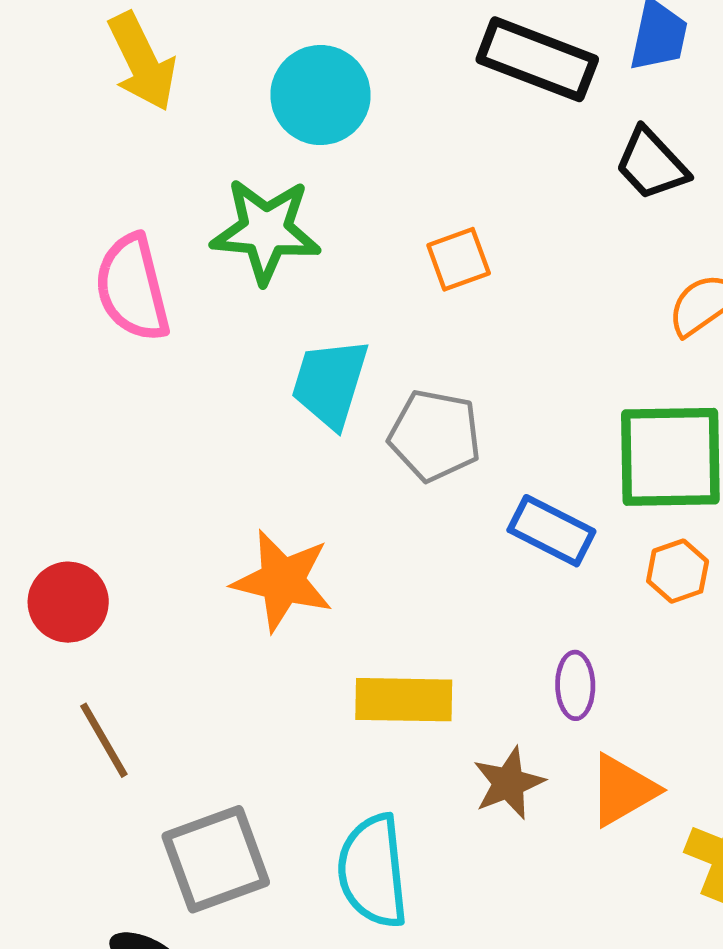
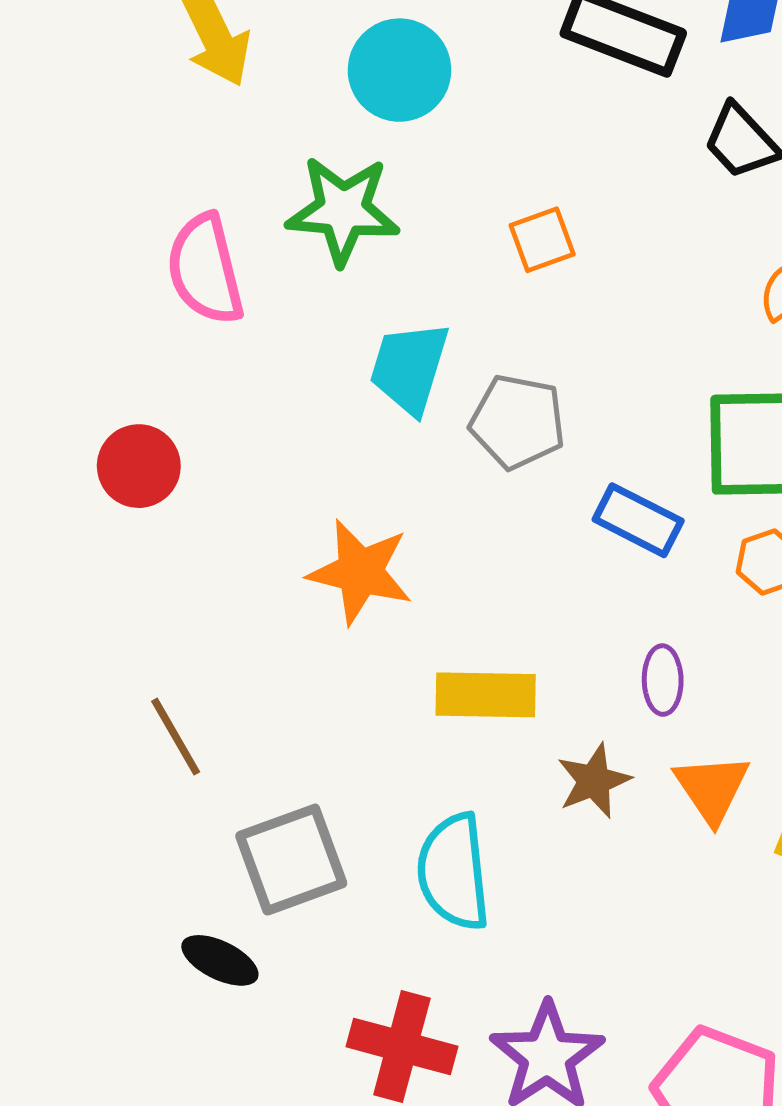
red circle: (68, 602) -> (139, 466), moved
orange triangle: (623, 790) -> (712, 788), turned -34

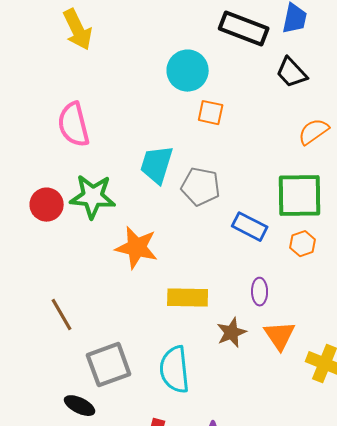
cyan circle: (399, 70) -> (188, 71), moved
green star: (343, 210) -> (93, 197), moved
orange square: (542, 240) -> (211, 113), turned 32

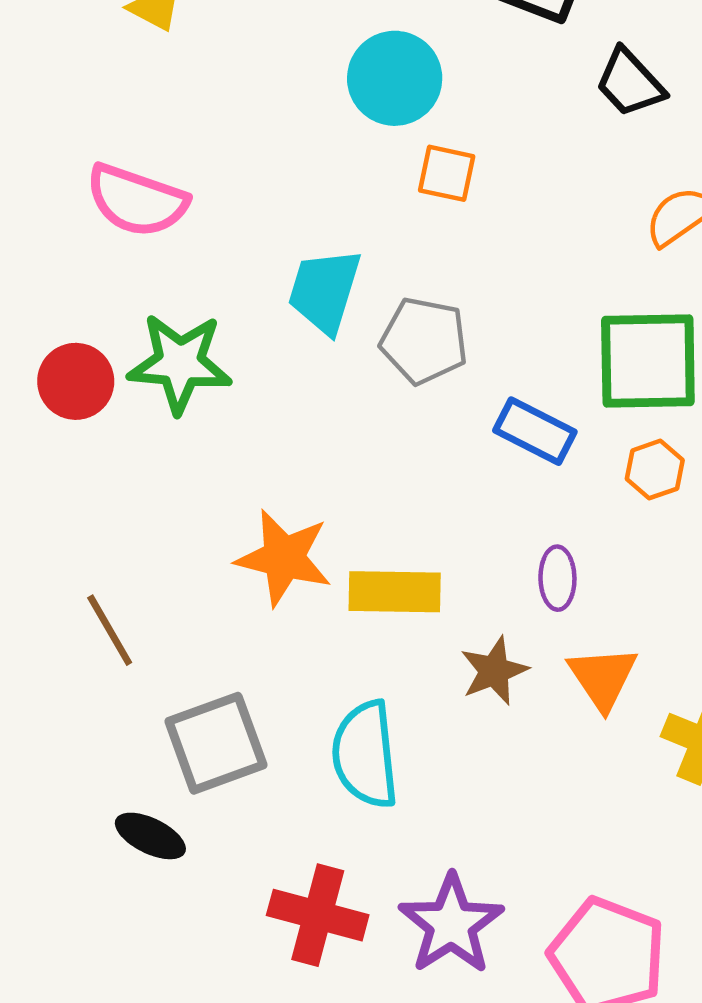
pink semicircle: (74, 125) -> (137, 200), turned -57
orange star: (137, 248) -> (284, 558), moved

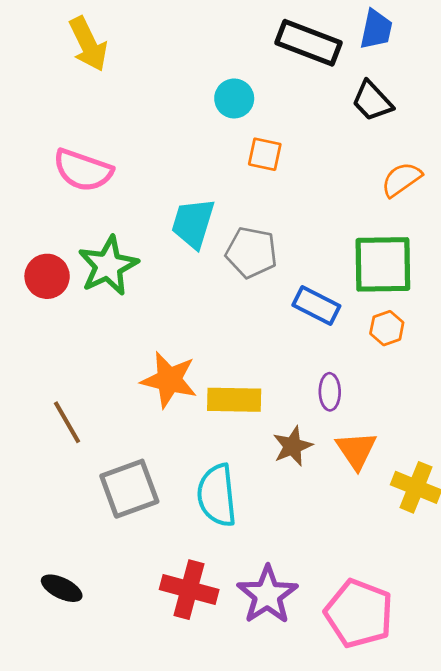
cyan circle: (395, 78) -> (234, 98), size x0.7
green star: (180, 363) -> (108, 266), turned -30
black ellipse: (150, 836) -> (62, 588), moved

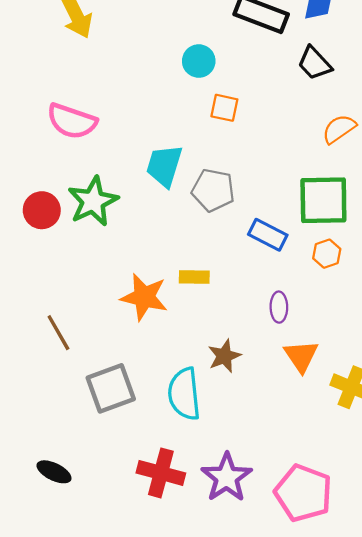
yellow rectangle: (234, 400) -> (194, 277), moved, size x0.7
brown star: (293, 446) -> (224, 356), moved

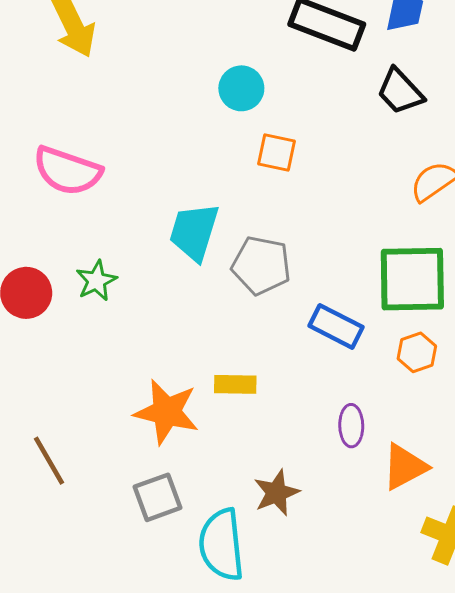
green star: (93, 201) -> (96, 281), size x0.6
orange triangle: (301, 356) -> (405, 467), moved, turned 36
gray square: (111, 388) -> (157, 497), moved, size x0.7

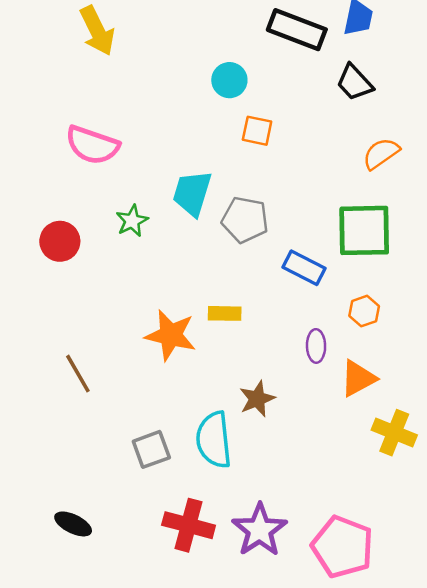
green star: (96, 281) -> (132, 221), moved
orange hexagon: (417, 352) -> (364, 311), moved
gray square: (157, 497) -> (151, 449), moved

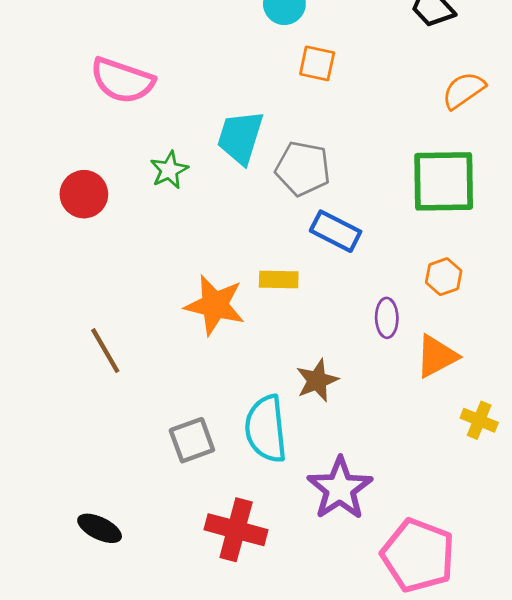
blue rectangle: (304, 268) -> (336, 231), moved
yellow cross: (394, 433) -> (479, 420), size x0.7
purple star: (260, 530) -> (340, 489), moved

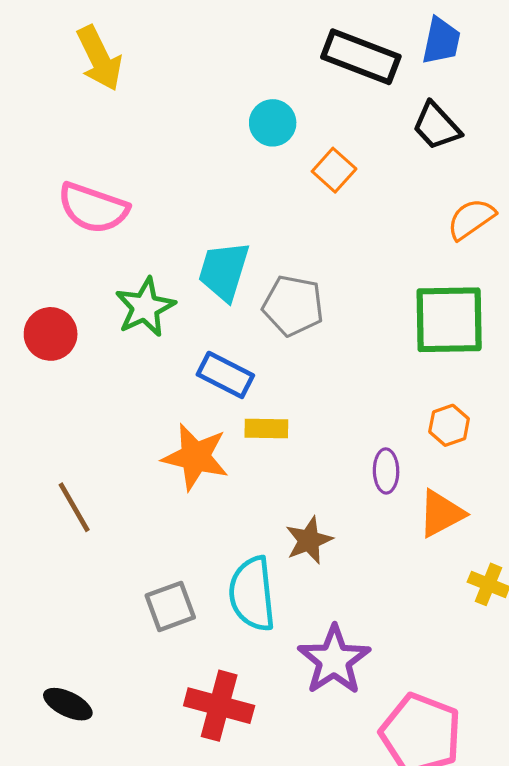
orange square: (317, 63) -> (334, 170), moved, turned 30
green star: (169, 170) -> (145, 307), size x1.4
blue rectangle: (336, 231) -> (225, 375), moved

